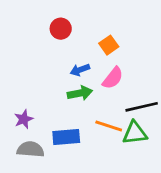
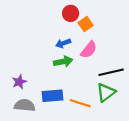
red circle: (61, 29) -> (71, 13), moved
orange line: (109, 126) -> (80, 103), moved
green triangle: (135, 133) -> (106, 93), turned -30

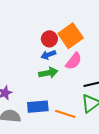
red circle: (71, 13) -> (49, 39), moved
orange square: (86, 24) -> (71, 36), size x1.6

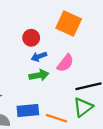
orange square: (71, 36) -> (69, 23), moved, turned -30
red circle: (49, 39) -> (31, 38), moved

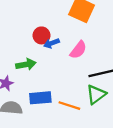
red circle: (31, 38) -> (41, 35), moved
green arrow: (39, 75) -> (26, 64), moved

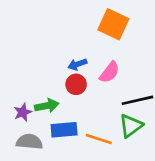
red circle: (41, 35) -> (76, 84), moved
green arrow: (26, 64) -> (47, 106), moved

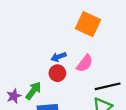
green arrow: (47, 106) -> (33, 91), turned -42

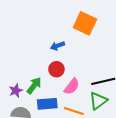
blue arrow: (58, 57) -> (57, 46), moved
pink semicircle: (85, 63) -> (72, 87), moved

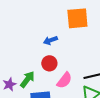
orange square: (85, 23) -> (77, 18), turned -30

